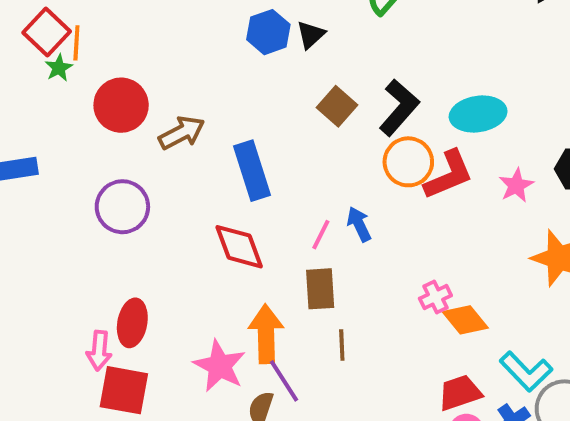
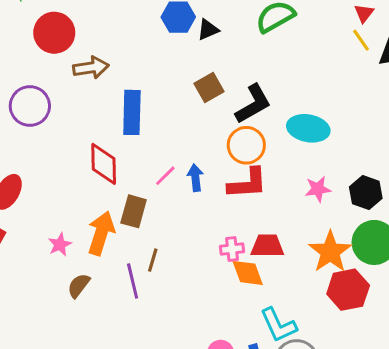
red L-shape: (449, 175) -> (248, 183), moved
brown rectangle: (320, 289) -> (134, 211), moved
pink star: (220, 366) -> (60, 244), size x0.6
purple line: (284, 381) -> (133, 281), moved
red trapezoid: (460, 393) -> (267, 246), moved

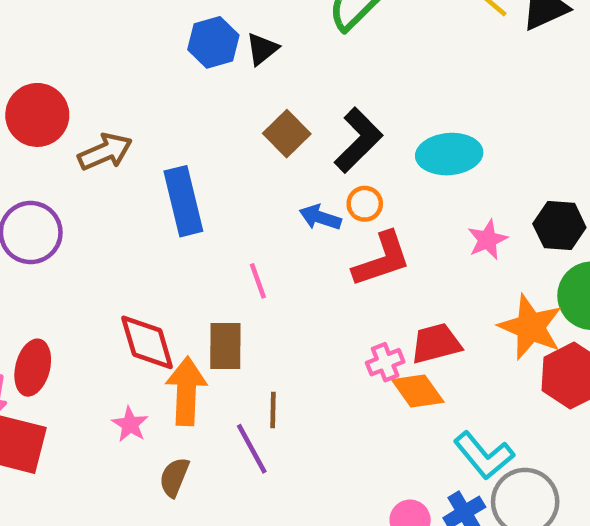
orange circle: (246, 145) -> (365, 204), size x0.6
red diamond: (104, 164) -> (147, 342), moved
pink line: (165, 176) -> (258, 281), turned -50
blue arrow: (195, 178) -> (320, 217), moved, turned -50

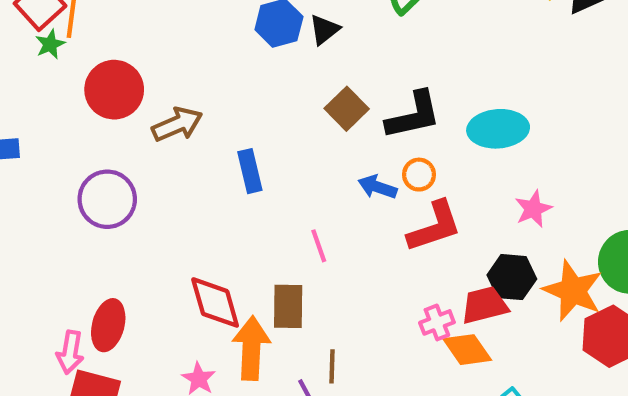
black L-shape: (358, 140) -> (413, 115), turned 32
blue rectangle: (183, 201) -> (250, 171), size x0.7
black hexagon: (559, 226) -> (512, 277), moved

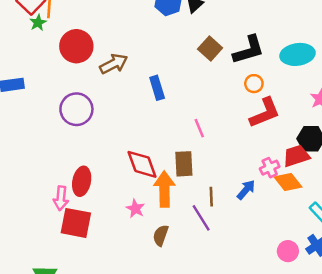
blue arrow: (377, 187) -> (246, 190), moved, turned 115

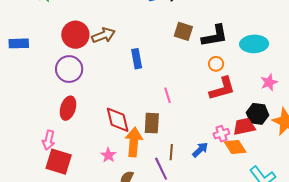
red circle: (76, 46) -> (75, 35), moved
brown square: (210, 49) -> (183, 31), turned -30
red ellipse: (82, 181) -> (68, 108), moved

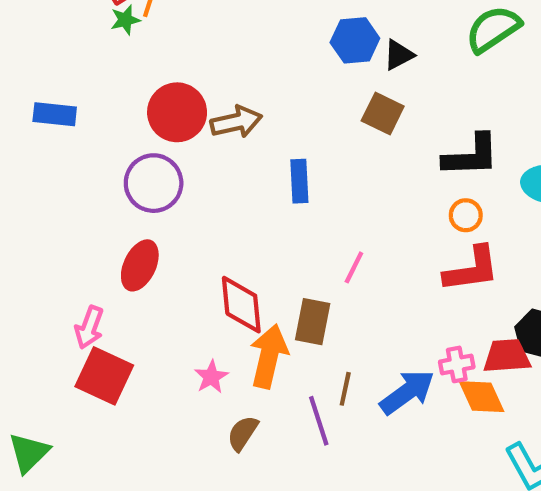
brown square: (183, 31) -> (383, 114), moved
pink line: (167, 95) -> (354, 267), turned 35
blue arrow: (200, 150) -> (407, 392), size x1.5

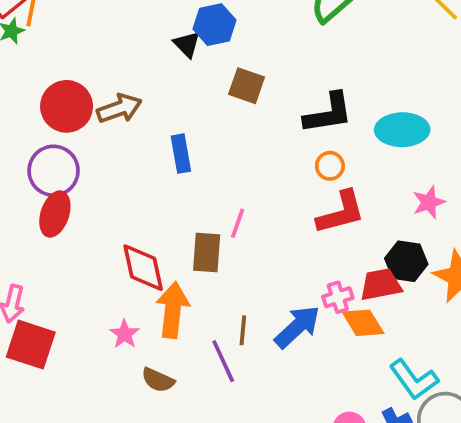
black triangle: (399, 55) -> (187, 44), moved, turned -40
red ellipse: (140, 265) -> (55, 214), moved
brown rectangle: (313, 322) -> (207, 252), moved
brown semicircle: (243, 433) -> (158, 380), turned -92

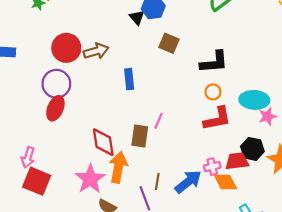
cyan ellipse: (402, 130) -> (254, 100), moved
pink star: (125, 334) -> (90, 179), size x1.8

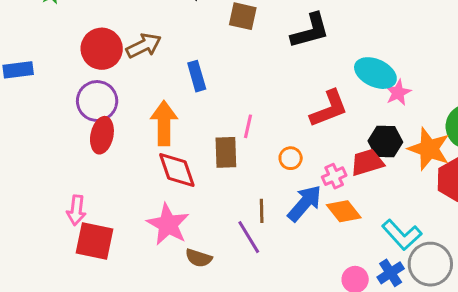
orange circle: (213, 92) -> (291, 158), moved
cyan ellipse: (254, 100) -> (375, 73), turned 32
orange arrow: (118, 167) -> (164, 123), moved
orange diamond: (226, 182) -> (344, 211), moved

